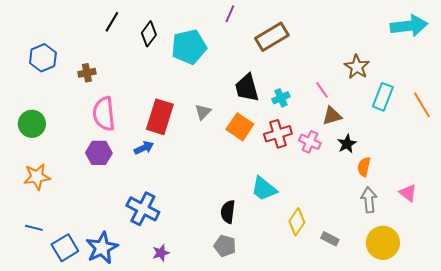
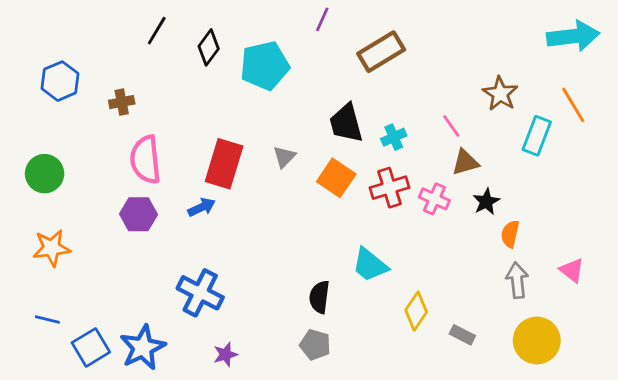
orange line: (422, 105) -> (573, 105), moved

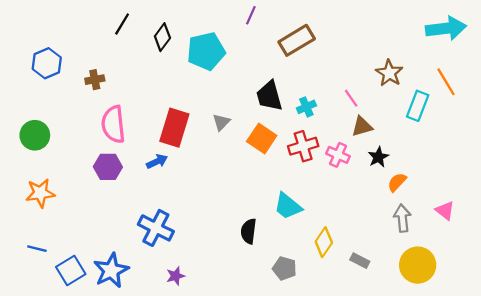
orange semicircle: (510, 234) -> (397, 182), turned 30
gray pentagon: (315, 345) -> (285, 268), moved

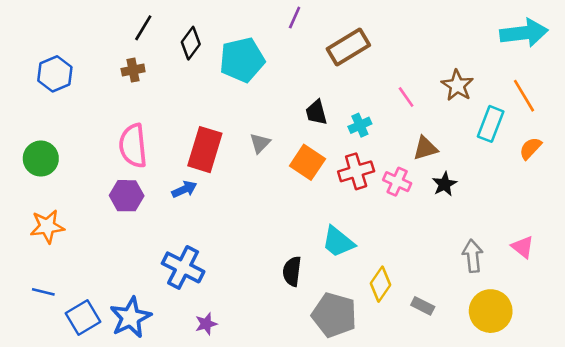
brown cross: (95, 80) -> (133, 70), moved
black trapezoid: (269, 96) -> (316, 112), size x0.7
pink line: (351, 98) -> (406, 97), moved
orange semicircle: (397, 182) -> (530, 148), moved
gray pentagon: (285, 268) -> (334, 315), size x1.6

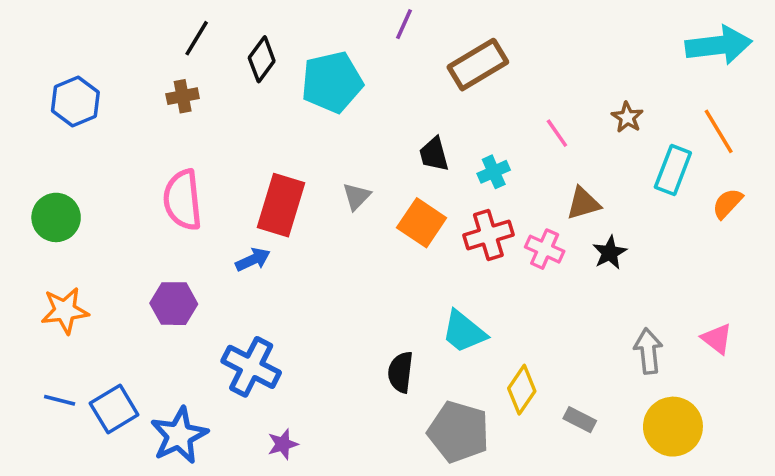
brown star: (457, 85) -> (627, 117), size x0.7
purple hexagon: (127, 196) -> (174, 304), moved
blue square: (83, 317) -> (114, 409), moved

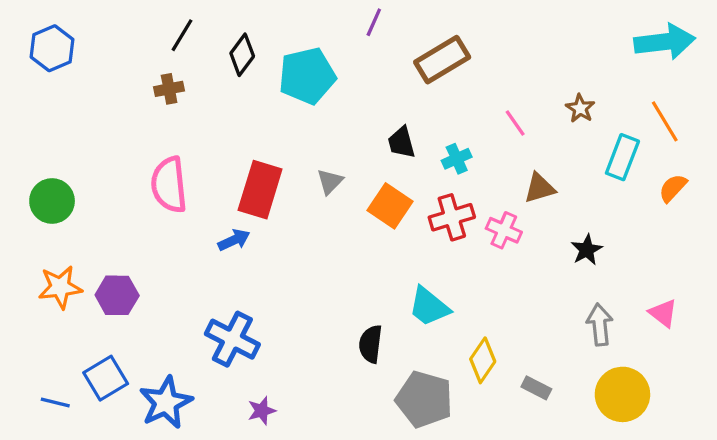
blue hexagon: (75, 101) -> (52, 48), moved
black star: (610, 253) -> (587, 250), moved
purple hexagon: (174, 304) -> (117, 295), moved
blue line: (60, 400) -> (55, 403), moved

